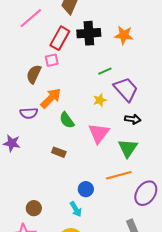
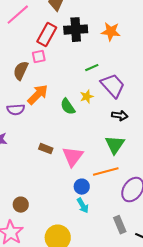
green semicircle: (67, 120) -> (68, 107), moved
pink triangle: (99, 133) -> (73, 157), moved
blue circle: (86, 189) -> (82, 187), moved
cyan arrow: (76, 209) -> (83, 206), moved

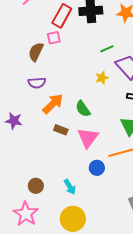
orange arrow: (38, 95) -> (53, 104), moved
green semicircle: (68, 107) -> (83, 109), moved
purple semicircle: (16, 110) -> (37, 83), moved
cyan arrow: (83, 206) -> (70, 187), moved

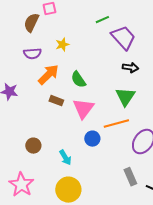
yellow star: (102, 78) -> (62, 45), moved
brown circle: (36, 186) -> (33, 146), moved

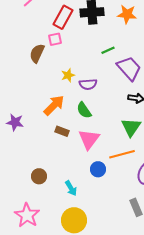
purple semicircle: (32, 54) -> (88, 84), moved

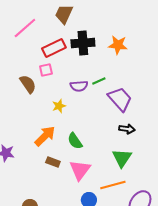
red rectangle: (63, 17) -> (54, 48), turned 35
brown semicircle: (37, 53) -> (28, 84), turned 120
purple semicircle: (88, 84) -> (79, 86), moved

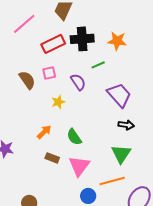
pink square: (46, 70) -> (49, 73), moved
green line: (99, 81) -> (98, 65), moved
purple semicircle: (79, 86) -> (78, 82), turned -120
orange arrow: (45, 136) -> (44, 132), size x0.7

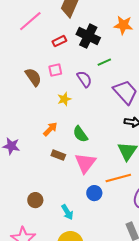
black cross: (82, 39) -> (88, 36), turned 30
orange star: (117, 41) -> (123, 25), moved
red rectangle: (53, 44) -> (59, 41), size x0.6

